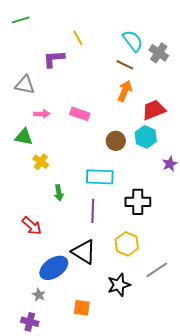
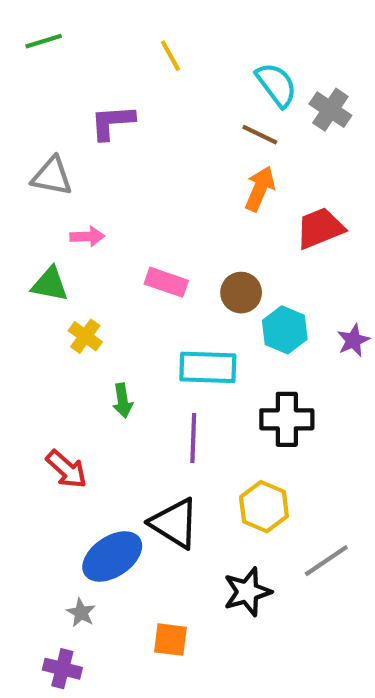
yellow line: (78, 38) -> (170, 56), moved
pink rectangle: (80, 114) -> (166, 282), moved
cyan hexagon: (146, 137) -> (285, 330), moved

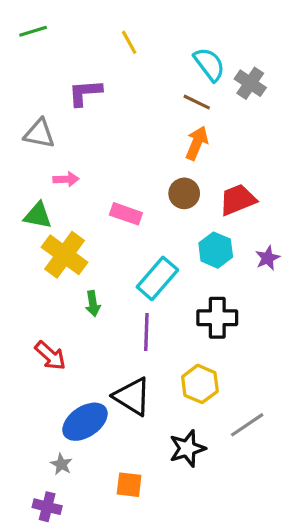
red trapezoid: (320, 228) -> (238, 200), moved
brown circle: (241, 293) -> (184, 193), moved
yellow cross: (85, 336) -> (65, 255), size x1.8
cyan rectangle: (208, 367) -> (157, 278), turned -51

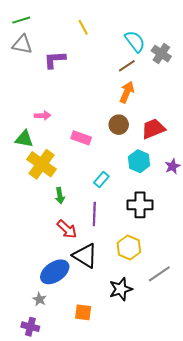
brown line: (197, 102) -> (127, 66), turned -60
gray triangle: (39, 134) -> (22, 44), moved
cyan rectangle: (157, 278) -> (101, 179), size x0.6
red arrow: (50, 356) -> (67, 229), moved

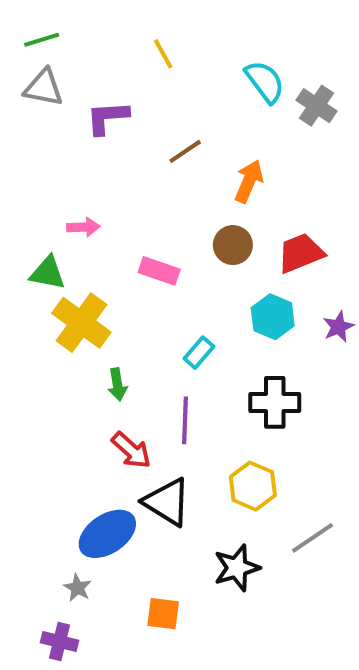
brown line: (127, 66) -> (185, 151), moved

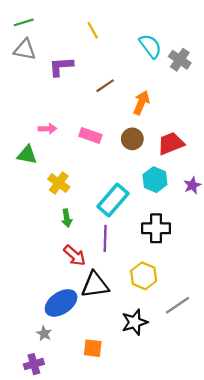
pink rectangle: (159, 271) -> (90, 136), moved
yellow cross: (81, 323) -> (59, 183), moved, size x0.7
cyan rectangle: (199, 353) -> (113, 200), size x1.8
black triangle: (167, 502) -> (95, 285), turned -40
purple cross: (60, 641) -> (34, 364), turned -30

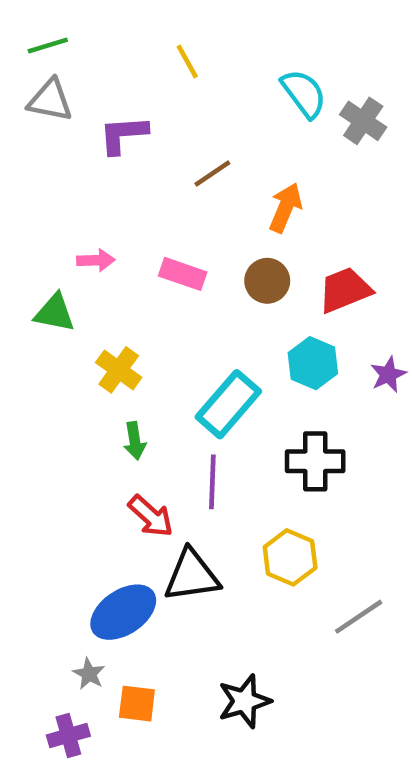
black star: (135, 322) -> (244, 701), moved
orange square: (93, 348) -> (137, 704), moved

